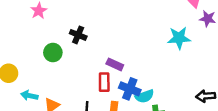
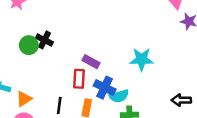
black cross: (78, 35) -> (44, 40), moved
cyan star: (179, 38) -> (142, 59), moved

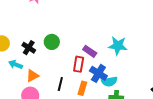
black cross: (44, 40) -> (29, 48), moved
green circle: (29, 45) -> (52, 42), moved
cyan star: (142, 59) -> (118, 46), moved

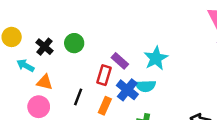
cyan star: (118, 46) -> (156, 58), turned 30
orange triangle: (32, 76) -> (45, 82), turned 32
cyan semicircle: (109, 82) -> (146, 86), moved

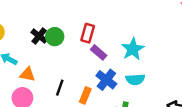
black cross: (44, 47) -> (39, 36), moved
red rectangle: (104, 75) -> (88, 33), moved
cyan semicircle: (146, 86) -> (135, 79), moved

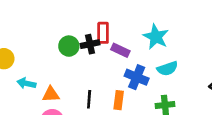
black cross: (39, 36) -> (90, 44), moved, turned -35

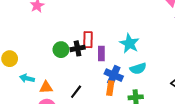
purple rectangle: (120, 50) -> (101, 54), turned 64
black line: (89, 99) -> (76, 92), turned 32
orange rectangle: (119, 100) -> (110, 88), moved

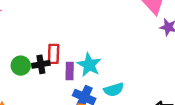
cyan star: (129, 43) -> (89, 65), moved

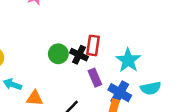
black cross: (41, 64) -> (79, 55), turned 30
purple rectangle: (70, 71) -> (95, 78), moved, turned -30

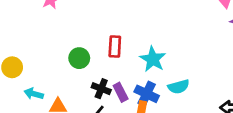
black cross: (79, 55) -> (101, 89), moved
purple rectangle: (95, 78) -> (121, 92), moved

